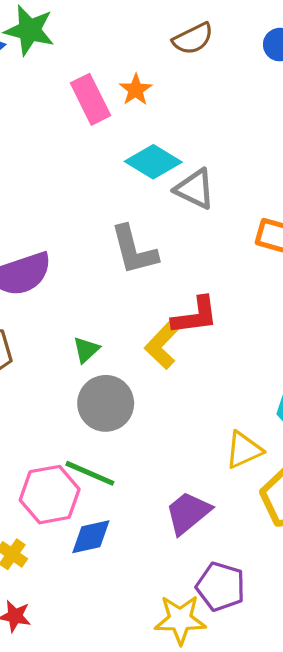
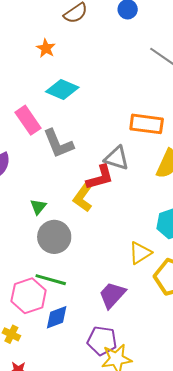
pink rectangle: (90, 99) -> (28, 120), moved
gray triangle: (195, 189) -> (117, 158), moved
purple pentagon: (221, 587) -> (102, 341), moved

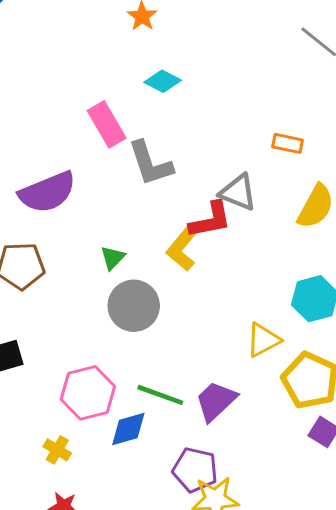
cyan diamond: (62, 89) -> (163, 81), size x0.7
orange rectangle: (147, 124) -> (288, 143), size x0.6
green line: (51, 280) -> (160, 395), moved

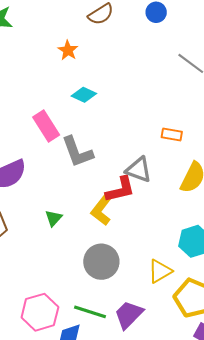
gray circle: (134, 306) -> (101, 262), moved

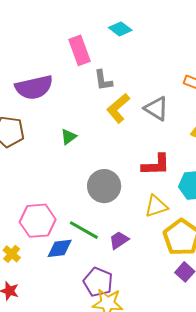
gray L-shape: (77, 152) -> (103, 80), size x0.7
red L-shape: (120, 190) -> (156, 165), moved
yellow L-shape: (102, 209) -> (118, 108), moved
purple trapezoid: (129, 315) -> (119, 240), size x0.7

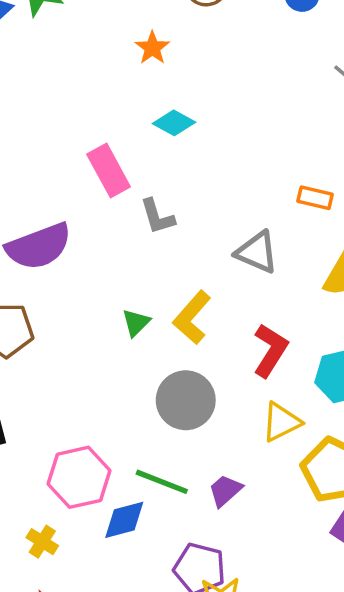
yellow L-shape: (118, 108) -> (192, 317), moved
green triangle: (69, 137) -> (136, 323), moved
red L-shape: (156, 165) -> (270, 350), turned -48

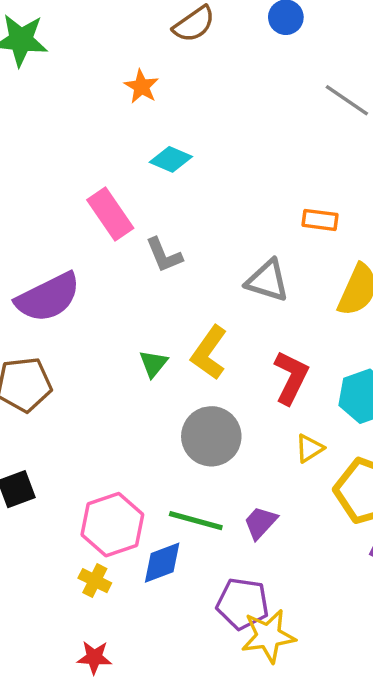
yellow triangle: (281, 422) -> (309, 448), size x0.7
yellow cross: (42, 542) -> (95, 581), moved

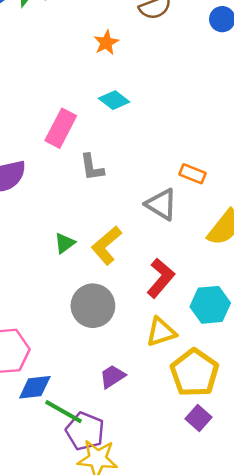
pink rectangle: (110, 214) -> (61, 128), turned 48
orange rectangle: (320, 220) -> (192, 174), moved
yellow triangle: (309, 448) -> (161, 332), size x1.4
green line: (196, 521) -> (64, 412), moved

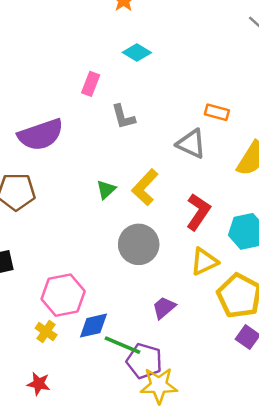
pink rectangle: (61, 128) -> (91, 84), size x0.7

